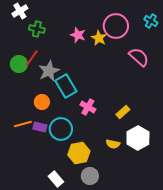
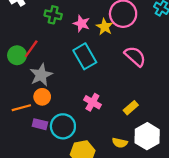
green cross: (37, 29) -> (53, 15), moved
pink semicircle: (139, 57) -> (135, 56), moved
gray star: (49, 71) -> (41, 75), moved
cyan rectangle: (66, 86) -> (85, 56), moved
orange line: (23, 124) -> (21, 108), moved

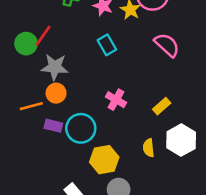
cyan rectangle: (85, 56) -> (107, 45), size x0.7
gray star: (41, 75) -> (55, 67), turned 30
yellow semicircle: (120, 143) -> (149, 148), turned 72

